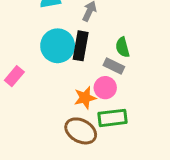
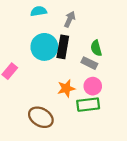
pink circle: (105, 88) -> (93, 86), moved
brown ellipse: (81, 131) -> (41, 117), moved

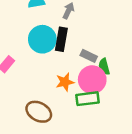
green semicircle: (96, 48) -> (104, 67), moved
pink circle: (93, 86) -> (92, 80), size x1.5

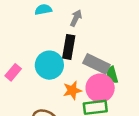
cyan circle: (42, 39) -> (49, 65), moved
gray rectangle: (89, 56) -> (96, 64), size x1.5

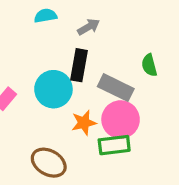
gray arrow: (76, 18) -> (89, 27), turned 35
green semicircle: (112, 75) -> (149, 65), moved

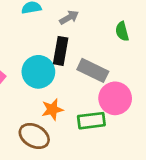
green semicircle: (149, 65) -> (122, 31), moved
pink circle: (121, 120) -> (115, 98), moved
orange star: (84, 123) -> (52, 109), moved

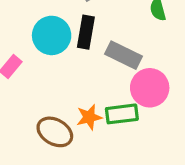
cyan circle: (38, 72) -> (52, 35), moved
orange star: (52, 109) -> (89, 117), moved

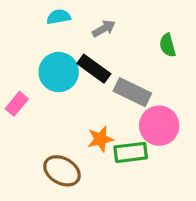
black rectangle: (86, 32) -> (94, 69), turned -64
orange star: (89, 117) -> (101, 139), moved

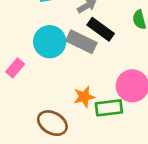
black rectangle: (94, 69) -> (101, 29), moved
gray rectangle: (132, 92) -> (81, 42), moved

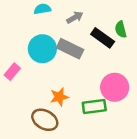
black rectangle: (101, 29) -> (103, 38), moved
orange star: (84, 97) -> (59, 97), moved

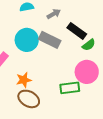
green semicircle: (121, 29) -> (89, 45), moved, turned -112
orange star: (59, 97) -> (24, 80), moved

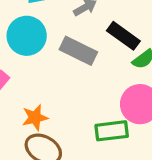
cyan circle: (27, 40) -> (27, 36), moved

